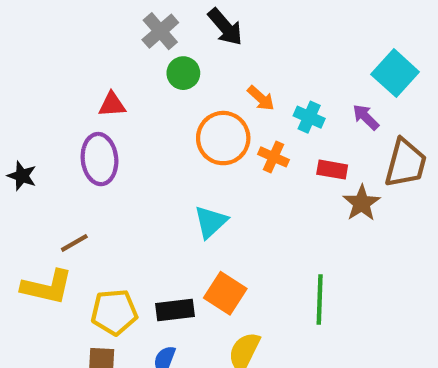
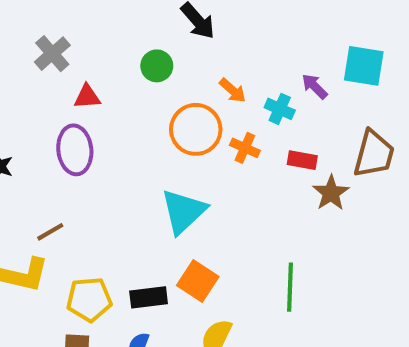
gray cross: (160, 31) -> (52, 54), moved
cyan square: (395, 73) -> (364, 66), turned -33
purple arrow: (366, 117) -> (315, 86), moved
cyan triangle: (211, 222) -> (183, 211), size x1.4

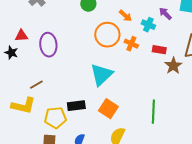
red triangle: (87, 97) -> (21, 36), moved
black rectangle: (149, 297) -> (76, 106), moved

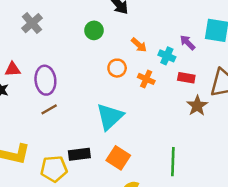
orange circle: (107, 35) -> (117, 68), size x0.6
red rectangle: (159, 50) -> (186, 78), moved
brown line: (36, 85) -> (49, 109), moved

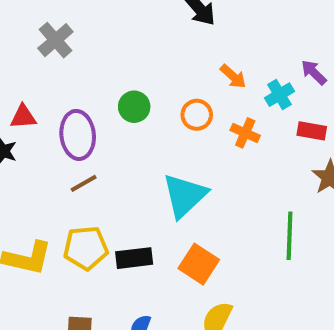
green circle: (94, 30) -> (134, 107), moved
cyan cross: (167, 56) -> (279, 95), turned 35
green line: (173, 162) -> (290, 236), moved
yellow pentagon: (54, 169) -> (86, 248), moved

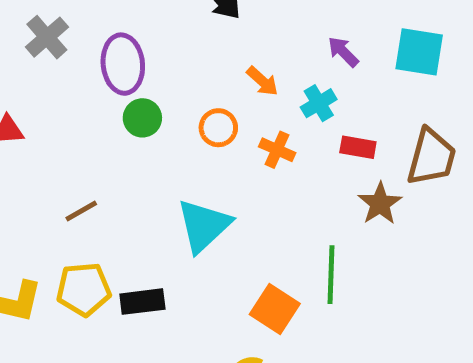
purple arrow: (314, 72) -> (343, 52), moved
purple ellipse: (78, 135) -> (123, 64), moved
orange square: (199, 264) -> (275, 309), moved

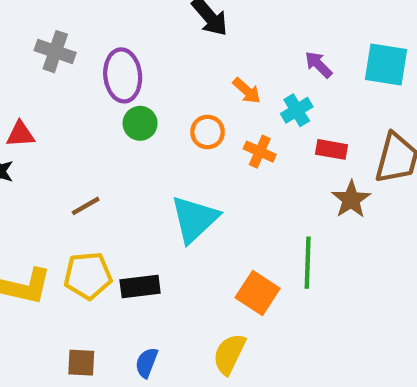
gray cross: (47, 37) -> (55, 52), turned -30

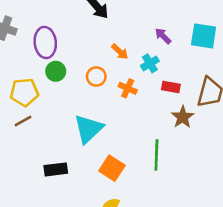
yellow pentagon: (88, 276) -> (24, 92), moved
orange square: (258, 293) -> (112, 168), moved

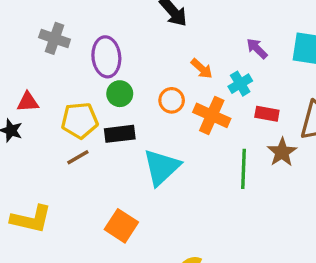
orange cross: (128, 88) -> (212, 115), size x1.5
green line: (156, 155) -> (244, 169), moved
orange square: (112, 168) -> (121, 226), moved
black rectangle: (56, 169) -> (120, 134), moved

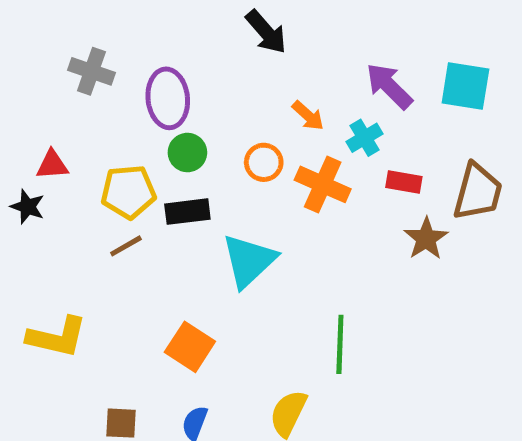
purple arrow: (257, 48) -> (389, 86), size x1.5
green line: (244, 169) -> (340, 344), moved

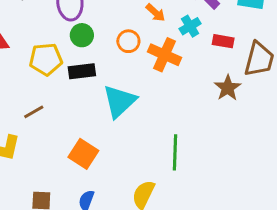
red rectangle: (404, 182) -> (223, 41), moved
brown line: (126, 246) -> (34, 112), moved

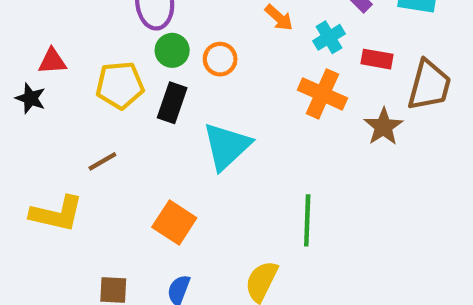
orange circle: (128, 41) -> (220, 59), moved
orange cross: (165, 55) -> (322, 94), moved
black rectangle: (82, 71) -> (172, 103), turned -64

